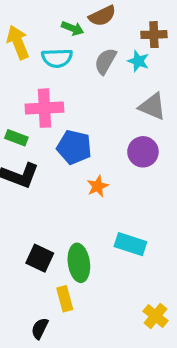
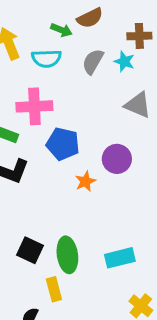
purple circle: (143, 152) -> (117, 159), moved
cyan rectangle: (130, 244) -> (120, 258), moved, turned -32

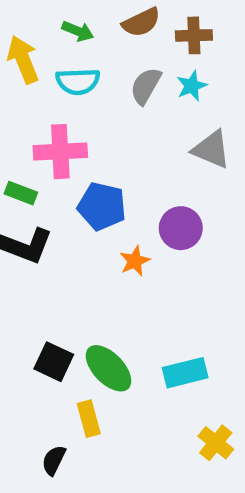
green arrow: (61, 30) -> (78, 31), moved
brown cross: (139, 36) -> (194, 35), moved
cyan star: (124, 61) -> (192, 86), turned 30
green ellipse: (67, 255) -> (108, 368), turned -36

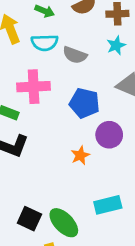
gray semicircle: (146, 86) -> (75, 55), moved, turned -100
blue pentagon: (102, 206) -> (84, 103), moved
cyan rectangle: (185, 373) -> (108, 205), moved

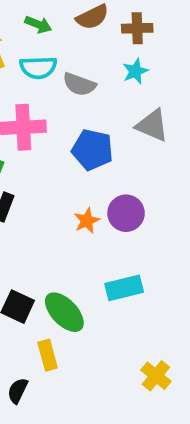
purple circle: (109, 135) -> (126, 213), moved

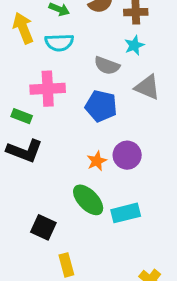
gray semicircle: (79, 84) -> (107, 66), moved
green ellipse: (64, 312) -> (88, 200), moved

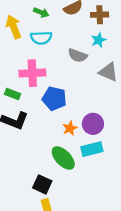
blue pentagon: (101, 106) -> (54, 98), moved
cyan rectangle: (126, 213) -> (92, 149), moved
black square: (43, 227) -> (42, 184), moved

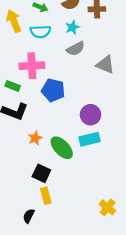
cyan star: (98, 40) -> (72, 27), moved
gray semicircle: (78, 55) -> (76, 49), turned -48
orange star: (70, 128) -> (35, 138), moved

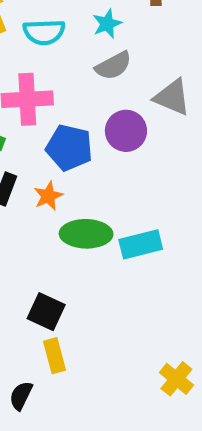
purple circle: (90, 115) -> (126, 131), moved
orange star: (35, 138) -> (48, 196), moved
green ellipse: (62, 148) -> (86, 234), moved, turned -45

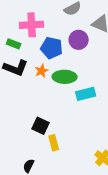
green ellipse: (86, 234) -> (65, 77), moved
yellow rectangle: (55, 356) -> (54, 143), moved

